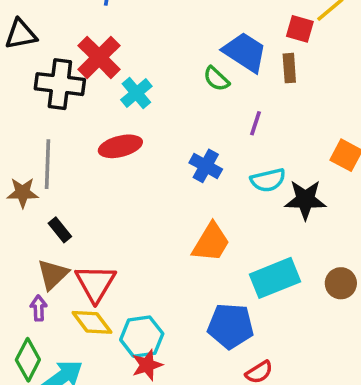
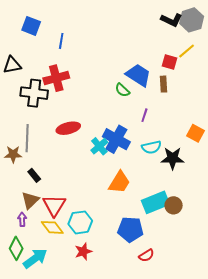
red cross: (99, 57) -> (56, 78), turned 30
cyan cross: (136, 93) -> (99, 146), moved
blue cross: (206, 166) -> (116, 139), size x1.5
brown circle: (341, 283) -> (174, 205), moved
cyan hexagon: (142, 337) -> (80, 222), moved

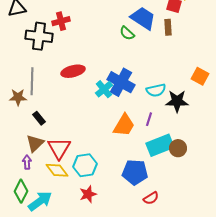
red cross: (56, 78) -> (61, 21), size x0.7
purple line: (144, 115) -> (149, 119), moved

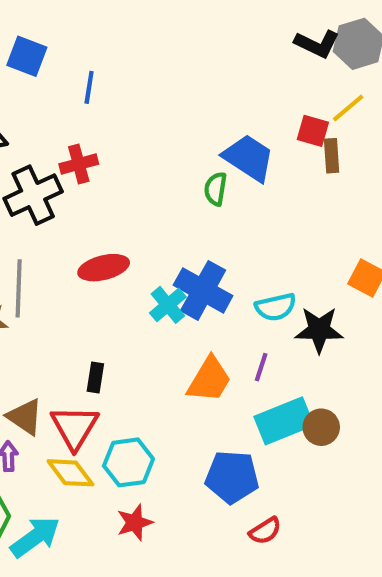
brown rectangle: (168, 27) -> (332, 156), moved
green semicircle: (127, 33) -> (215, 189), turned 56
black cross: (39, 36) -> (33, 195), turned -32
black rectangle: (39, 118) -> (95, 377), moved, turned 48
brown triangle: (35, 143) -> (25, 417), turned -42

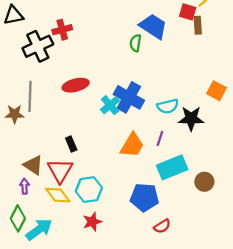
black rectangle: (95, 377) -> (71, 144), turned -32
brown circle: (321, 427) -> (204, 182), moved

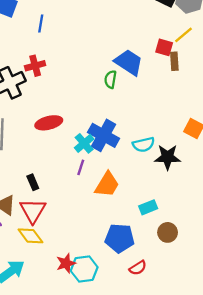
purple line: (160, 138) -> (81, 167), moved
black rectangle: (71, 144) -> (33, 182), moved
cyan rectangle: (172, 167) -> (148, 207), size x0.6
brown circle: (204, 182) -> (168, 232), moved
cyan hexagon: (89, 190) -> (84, 269), moved

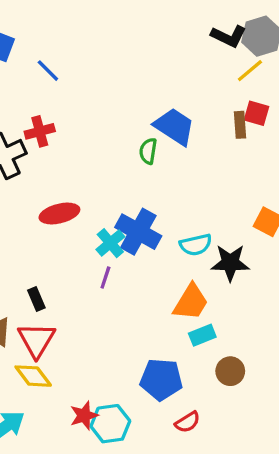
blue line: (41, 23) -> (48, 71), turned -54
yellow line: (184, 35) -> (250, 71), moved
red square: (164, 47) -> (257, 113), moved
orange trapezoid: (107, 184) -> (191, 302), moved

